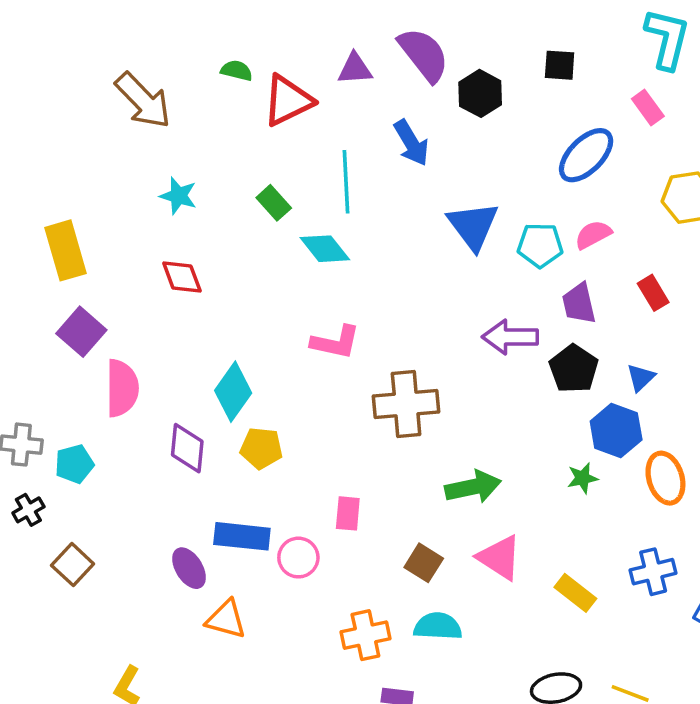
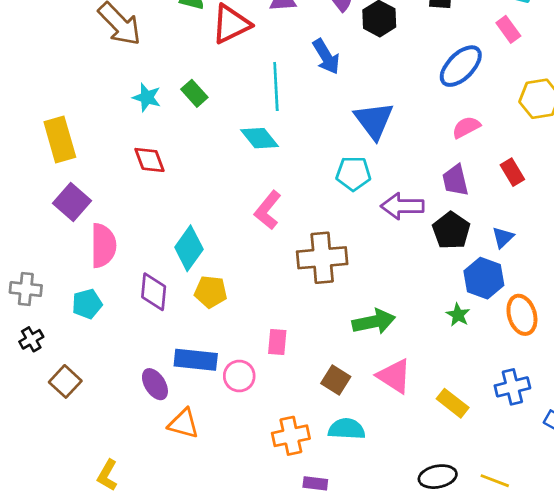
green rectangle: (274, 203) -> (194, 93), moved
cyan pentagon: (540, 245) -> (353, 173), moved
pink L-shape: (335, 342) -> (268, 210), turned 117
cyan pentagon: (74, 464) -> (87, 304), moved
green star: (583, 478) -> (458, 315), turned -30

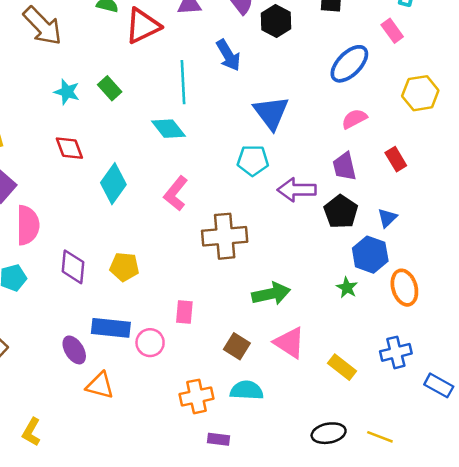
cyan diamond: (189, 248) -> (113, 184), moved

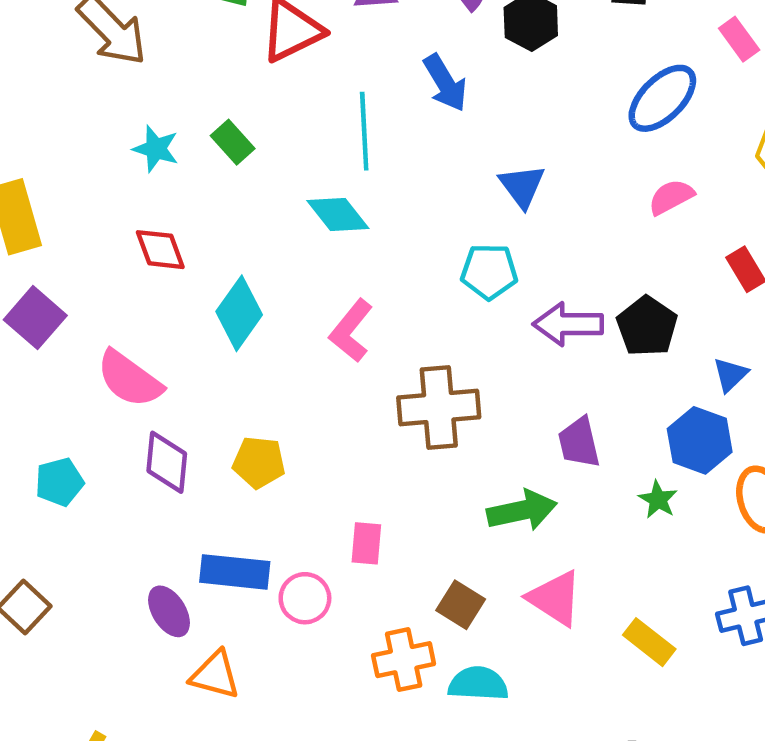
blue triangle: (271, 113) -> (522, 186), size x0.7
purple trapezoid: (344, 167) -> (579, 443), moved
black pentagon: (341, 212) -> (647, 326), moved
pink semicircle: (28, 225) -> (130, 379), moved, turned 126
orange cross: (197, 396) -> (404, 660), moved

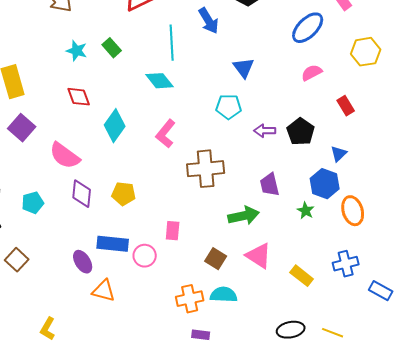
purple arrow: (568, 324) -> (265, 131), size x0.7
orange cross: (404, 660) -> (190, 299), moved

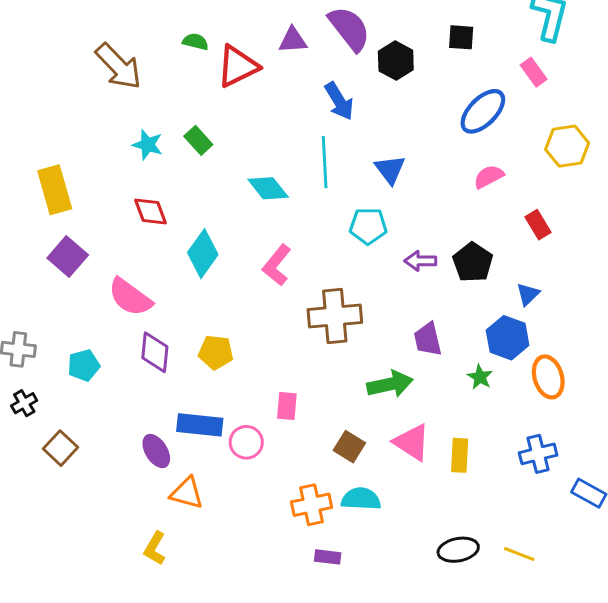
cyan line: (172, 43) -> (325, 162), moved
yellow rectangle: (302, 276) -> (460, 455), moved, turned 55
yellow L-shape: (48, 329) -> (155, 548), moved

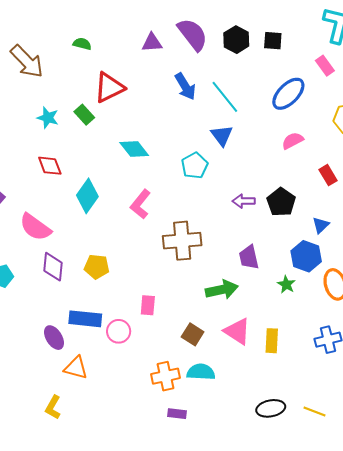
black hexagon: (396, 61) -> (236, 40), moved
red triangle: (238, 66) -> (109, 88), moved
cyan line: (325, 162) -> (225, 97), moved, turned -36
cyan pentagon: (368, 226) -> (195, 166), moved, turned -30

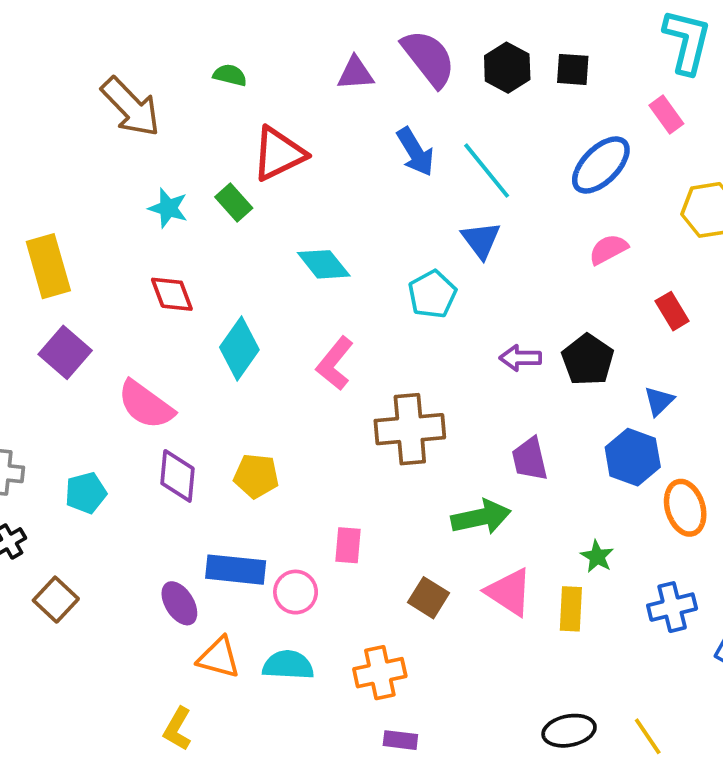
green star: (286, 284) -> (597, 556), moved
cyan semicircle: (201, 372) -> (288, 665), moved
yellow line: (314, 412) -> (648, 736), turned 35

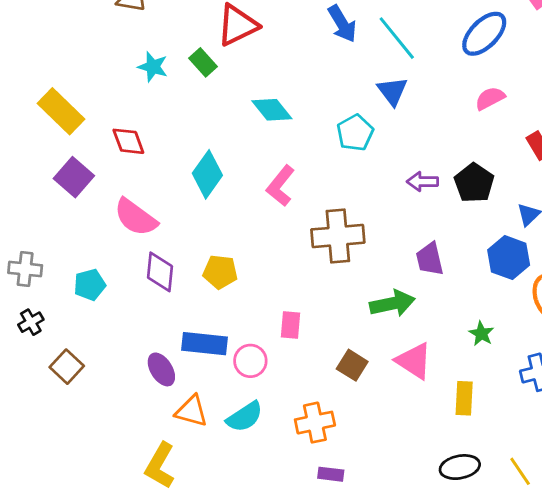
yellow rectangle: (48, 266) -> (61, 111), turned -30
red diamond: (172, 294) -> (128, 141), moved
yellow rectangle: (571, 609) -> (464, 398), moved
cyan semicircle: (288, 665) -> (245, 417), turned 144
yellow L-shape: (178, 729) -> (160, 466), size x1.4

